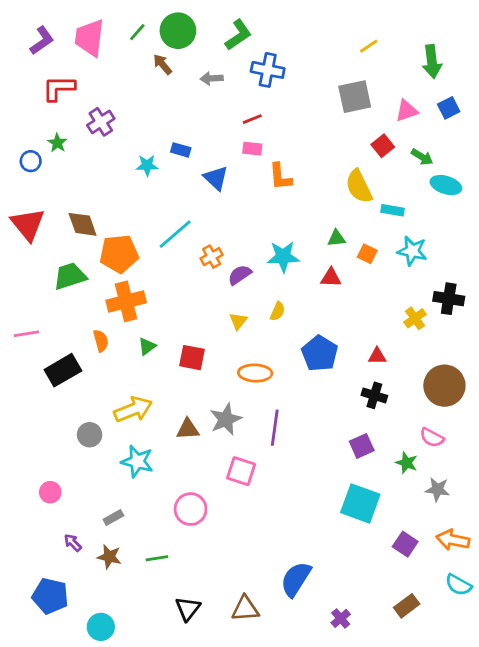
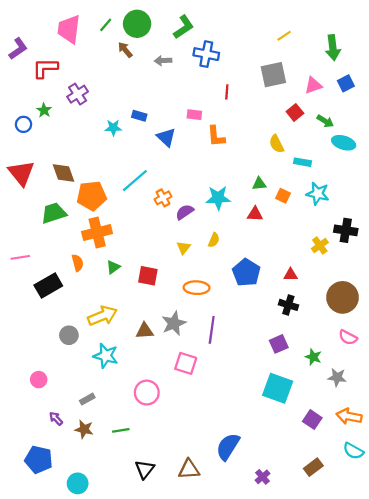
purple L-shape: (42, 41) -> (18, 49), moved
red line: (252, 119) -> (227, 92), moved, turned -64
yellow semicircle: (359, 186) -> (277, 144), size x0.7
pink semicircle: (432, 438) -> (348, 337), moved

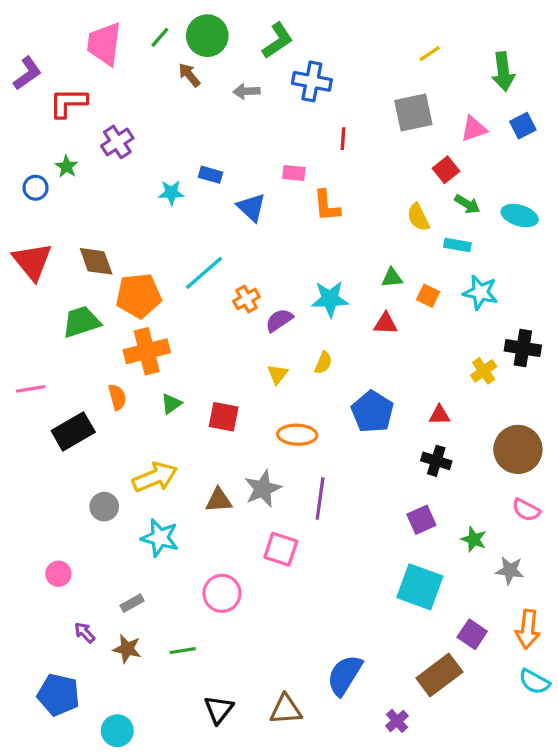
green arrow: (325, 121) -> (467, 204), moved
orange arrow: (349, 416) -> (528, 629), turned -95
brown rectangle: (313, 467) -> (439, 675), moved, size x1.5

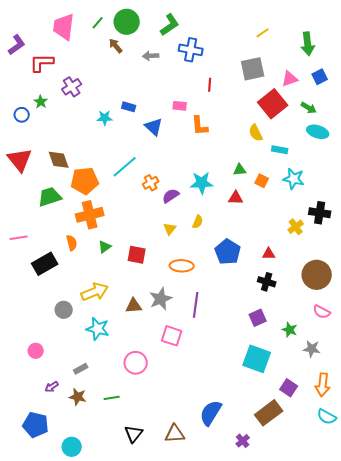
red square: (446, 170) -> (273, 104), size x1.8
green arrow: (467, 204) -> (309, 108), moved
purple arrow: (85, 633) -> (52, 387), turned -80

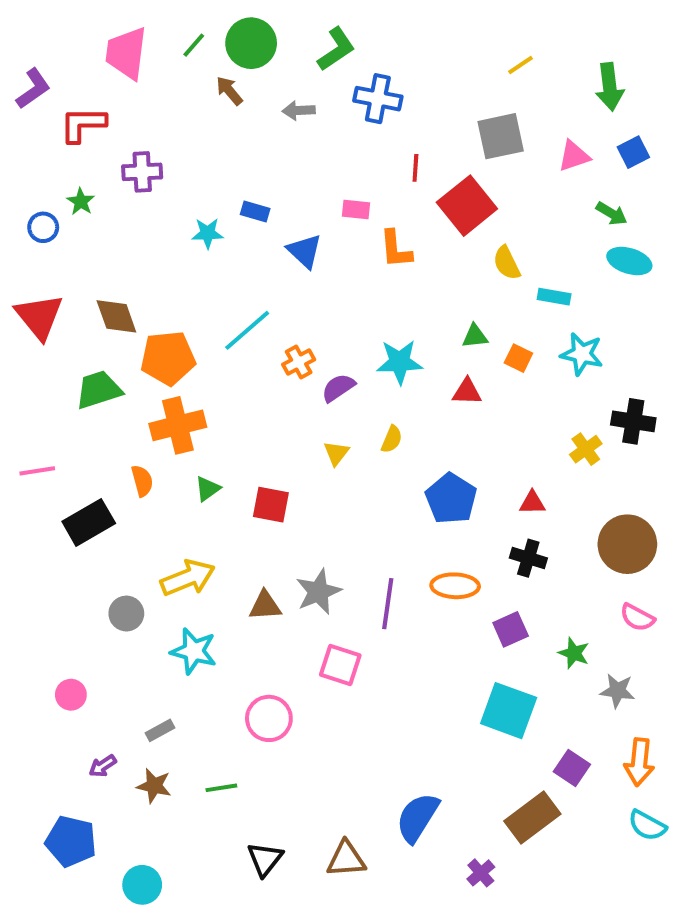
purple cross: (72, 87) -> (142, 172), turned 30
red square: (273, 104) -> (467, 206), moved
orange ellipse: (182, 266) -> (455, 586), moved

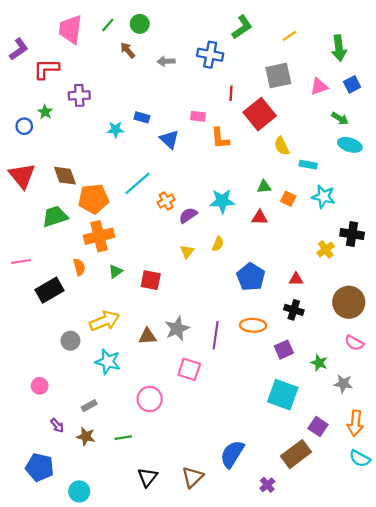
green circle: (251, 43) -> (140, 24), size x0.7
green L-shape: (336, 49) -> (242, 27), moved
purple arrow: (103, 766) -> (57, 425), turned -96
brown triangle: (346, 859) -> (193, 477), turned -40

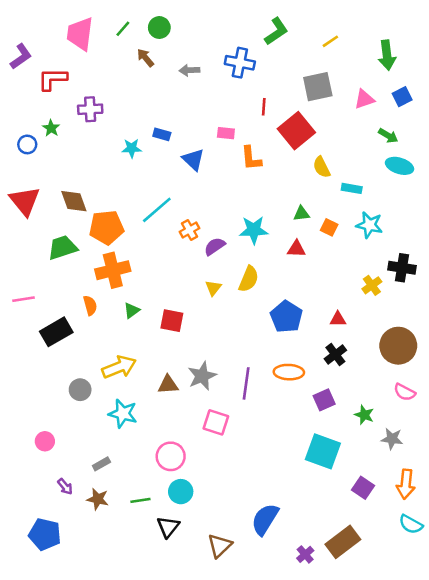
yellow semicircle: (218, 244) -> (249, 279), size x1.5
black cross: (294, 310) -> (335, 354), turned 36
brown rectangle: (296, 454) -> (343, 542), moved
black triangle: (147, 477) -> (168, 527), moved
cyan circle: (79, 491) -> (181, 492), moved

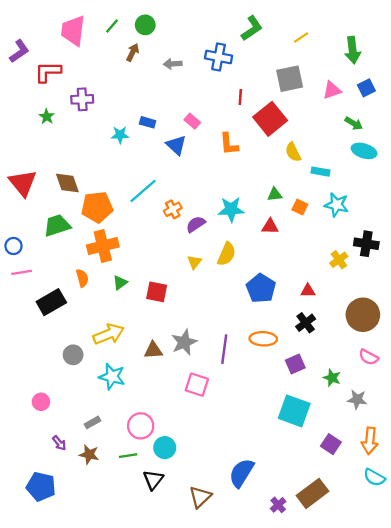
brown arrow: (145, 58) -> (133, 52), turned 66
pink rectangle: (226, 133) -> (192, 121), moved, turned 35
blue circle: (27, 144) -> (13, 246), moved
pink circle: (171, 456) -> (141, 426), moved

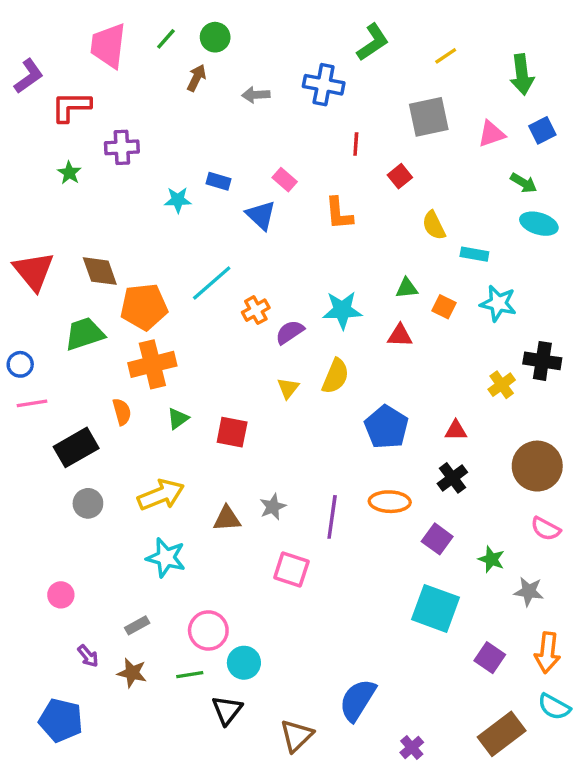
red square: (270, 119) -> (400, 176), size x0.5
gray star: (184, 342) -> (273, 507), size x0.7
gray circle: (73, 355) -> (88, 503), moved
purple square: (295, 364) -> (437, 539), turned -30
brown rectangle: (312, 493) -> (502, 734), moved

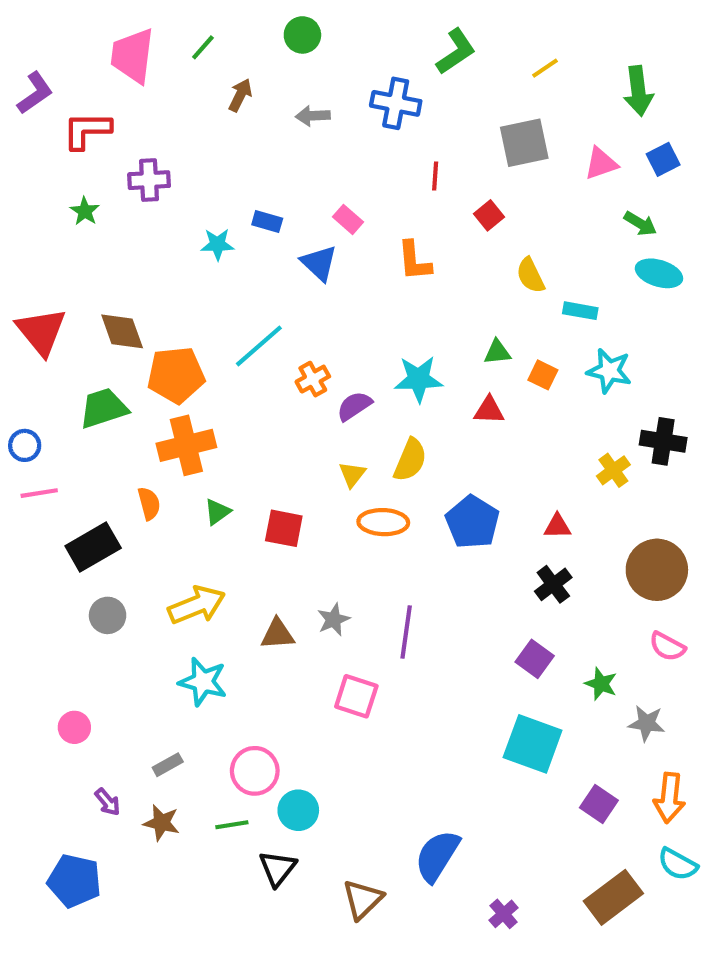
green circle: (215, 37) -> (302, 35), moved
orange ellipse: (390, 502) -> (383, 522), moved

